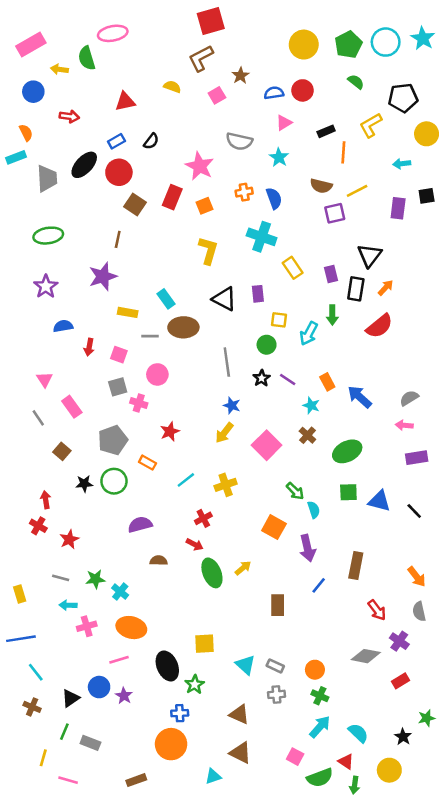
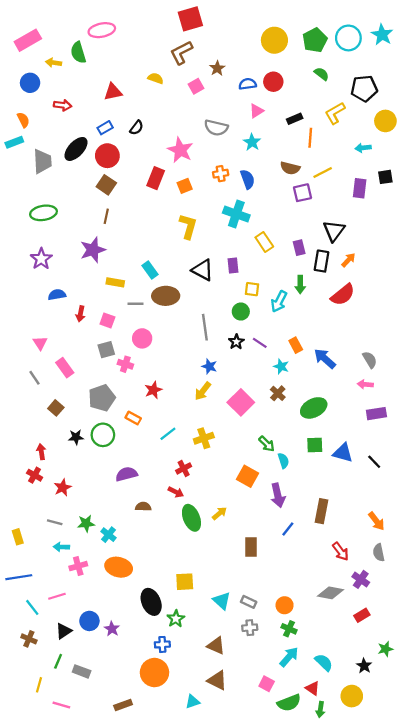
brown square: (135, 205) -> (106, 185), moved
gray semicircle: (409, 398) -> (370, 360), turned 90
pink line: (119, 660) -> (57, 596), moved

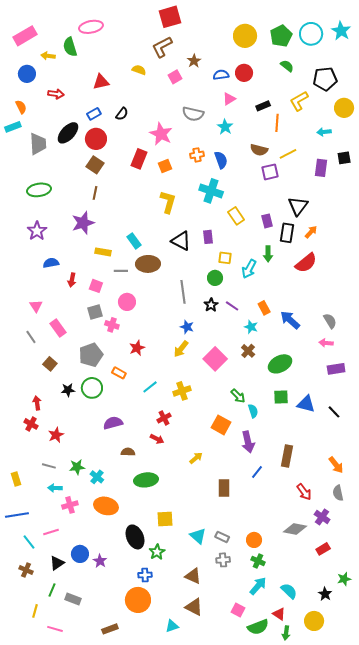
green ellipse: (191, 518) -> (146, 480), moved, turned -75

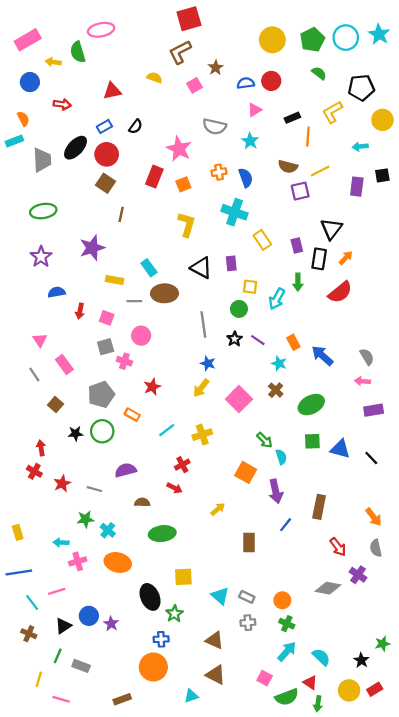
brown line: (95, 193) -> (121, 214), moved
gray line: (49, 466) -> (94, 489), moved
red rectangle: (323, 549) -> (375, 689), moved

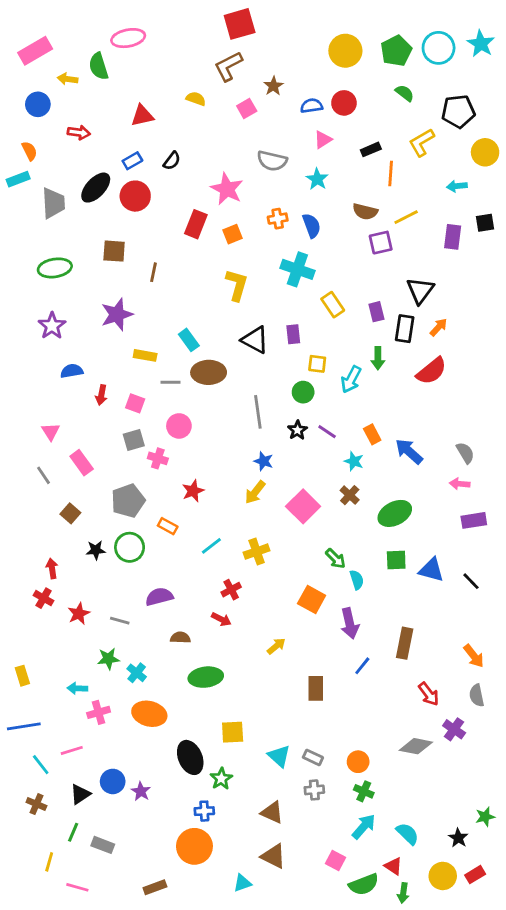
brown square: (106, 183) -> (114, 251), moved, turned -30

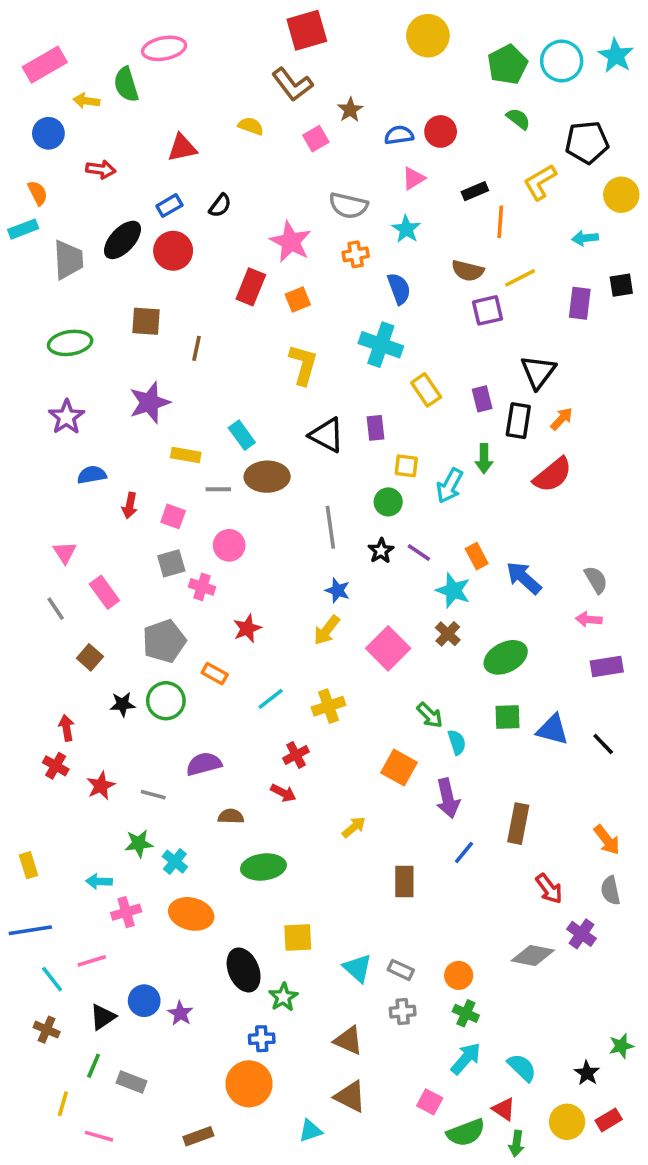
yellow circle: (345, 51) -> (428, 36), moved
brown L-shape: (228, 66) -> (292, 84), turned -100
orange cross: (278, 219) -> (356, 254), moved
cyan star: (354, 461) -> (453, 590), size x1.4

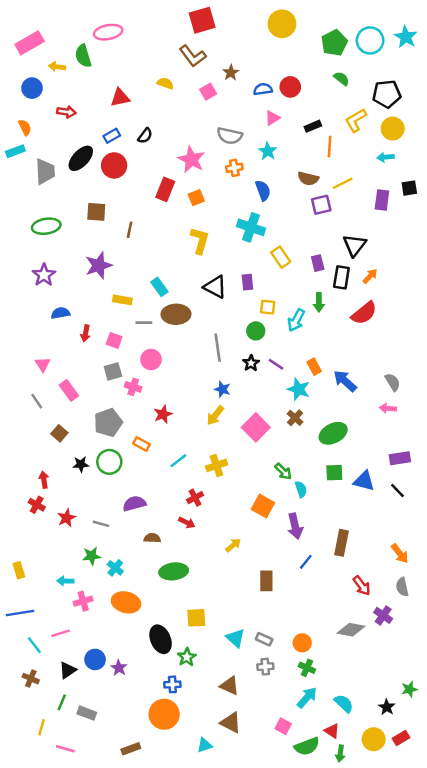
yellow circle: (621, 195) -> (393, 129), moved
purple rectangle: (607, 666) -> (400, 458), moved

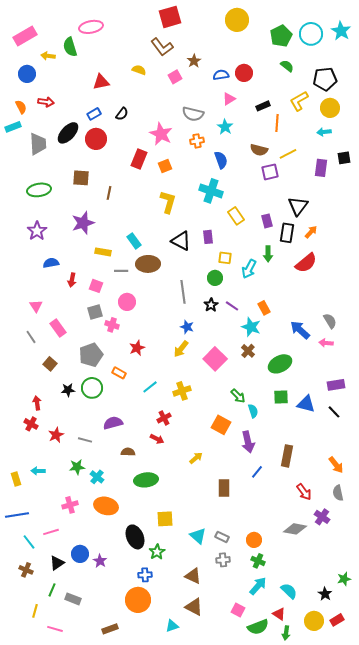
red arrow: (66, 112) -> (46, 102), moved
blue arrow: (345, 381) -> (300, 330), moved
cyan arrow: (65, 581) -> (38, 471), moved

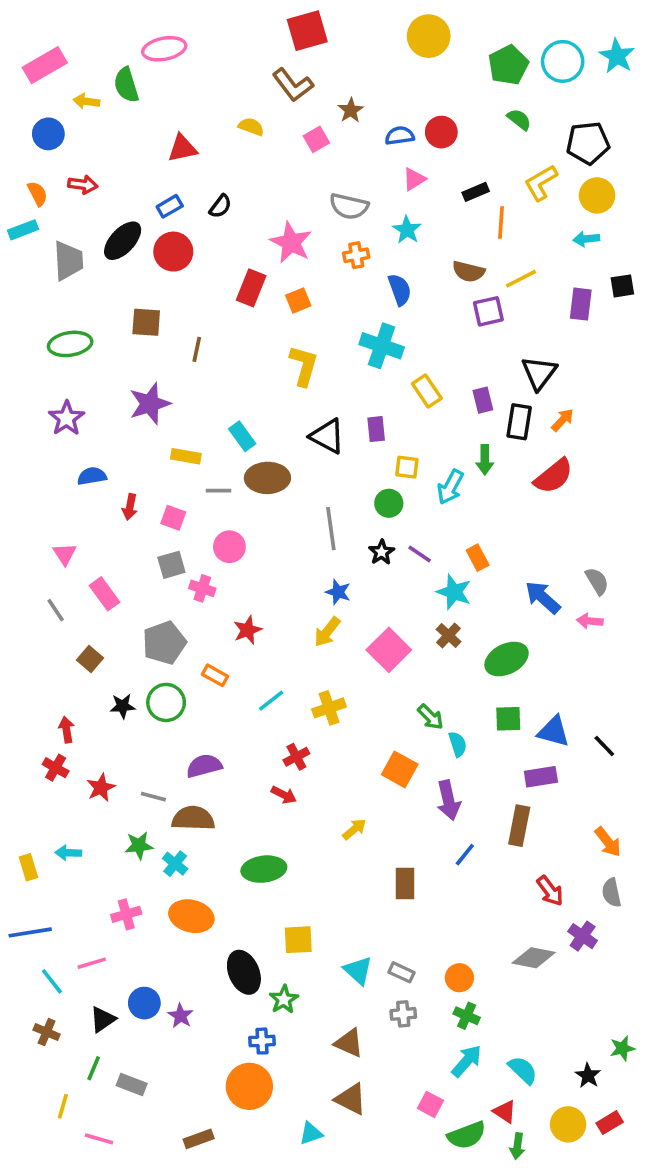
purple rectangle: (336, 385) -> (541, 777), moved
brown semicircle: (128, 452) -> (193, 818), moved, size x1.6

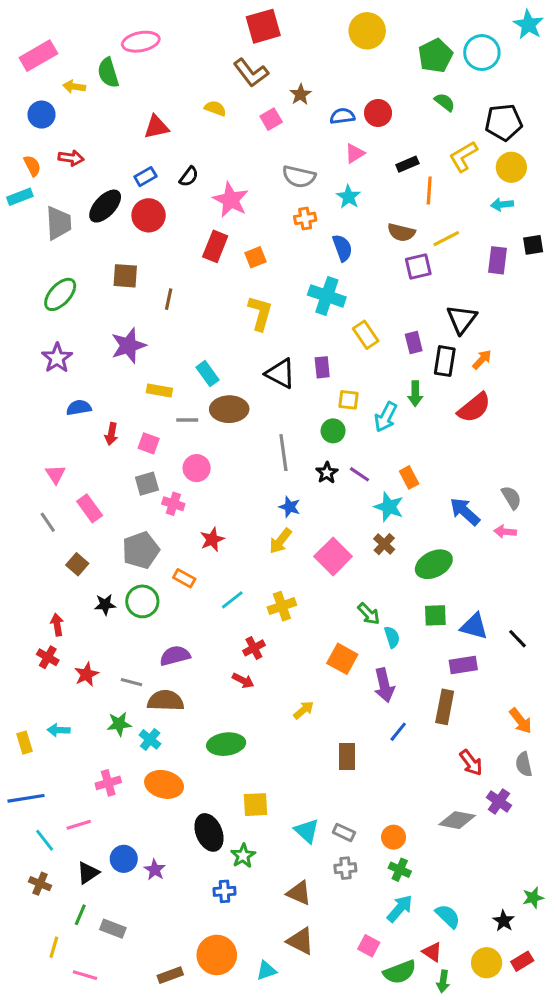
cyan star: (617, 56) -> (528, 25), moved
pink star: (291, 243) -> (231, 200), moved
green ellipse: (70, 344) -> (60, 294), turned -39
orange circle: (249, 1086) -> (217, 955), moved

